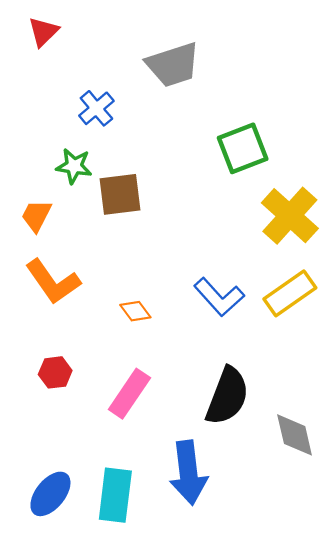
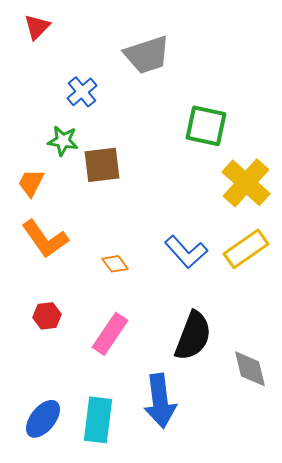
green square: (243, 148) -> (206, 126), turned 33

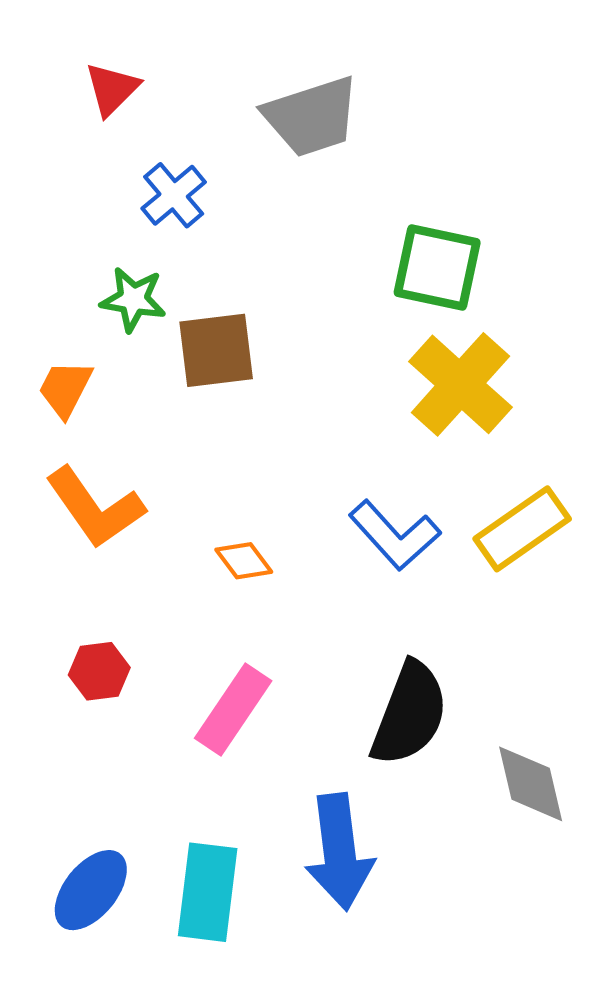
red triangle: (37, 27) -> (112, 89), moved
yellow cross: (246, 183) -> (460, 384), moved

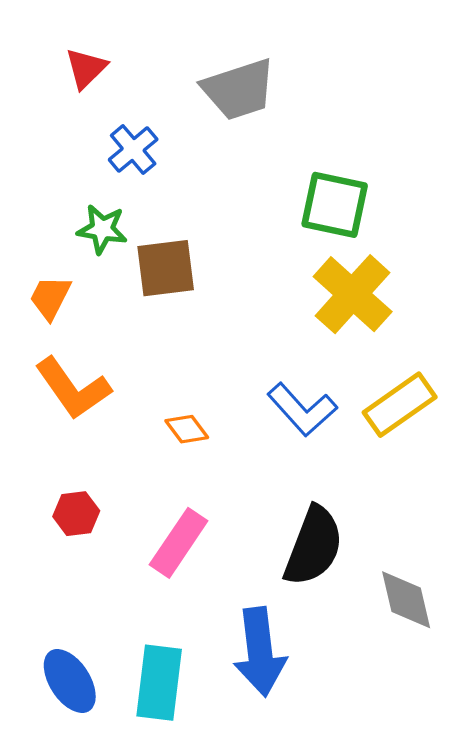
blue ellipse: (91, 890) -> (70, 681), turned -72

